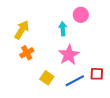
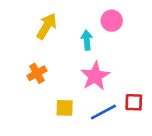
yellow arrow: (22, 30) -> (47, 26), moved
yellow square: (47, 78) -> (65, 108), turned -32

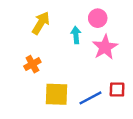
pink star: (95, 76) -> (105, 47), moved
yellow square: (65, 108) -> (57, 94), size x1.5

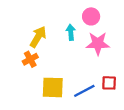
yellow arrow: (41, 23) -> (38, 37), moved
pink star: (105, 47) -> (98, 44), turned 30

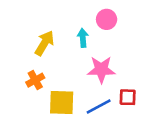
pink star: (98, 44) -> (101, 70), moved
orange cross: (30, 59) -> (35, 80), moved

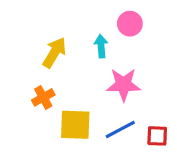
red square: (128, 97) -> (157, 136), moved

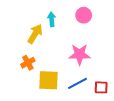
cyan arrow: (101, 46) -> (52, 19), moved

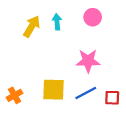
yellow arrow: (35, 34) -> (32, 26), moved
orange cross: (28, 63) -> (14, 95), moved

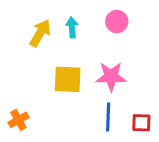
yellow square: (54, 90) -> (68, 79), moved
blue line: (86, 93) -> (108, 117), turned -60

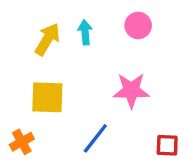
yellow square: (68, 79) -> (47, 97), moved
blue line: (108, 117) -> (95, 138), moved, turned 36

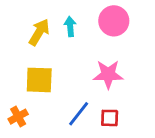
pink circle: (138, 25) -> (114, 21), size x1.4
red square: (167, 145) -> (110, 118), moved

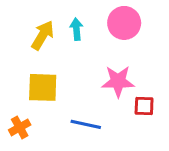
blue line: (79, 114) -> (86, 124), turned 64
red square: (110, 118) -> (144, 106), moved

